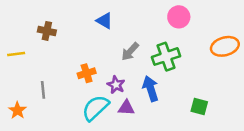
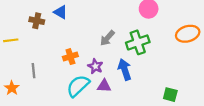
blue triangle: (104, 21) -> (61, 12), moved
green square: (199, 107) -> (170, 95), moved

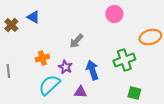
brown cross: (37, 21) -> (11, 25), turned 32
green cross: (138, 42) -> (124, 60), moved
purple triangle: (104, 86) -> (80, 92), moved

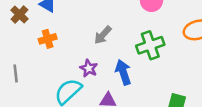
orange cross: (42, 58) -> (48, 39), moved
green cross: (124, 60) -> (150, 45), moved

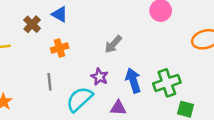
green cross: (150, 45) -> (167, 83), moved
gray line: (16, 73) -> (50, 82), moved

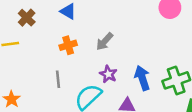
brown cross: (32, 24) -> (27, 18), moved
gray arrow: (113, 44) -> (105, 41), moved

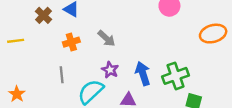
brown cross: (27, 18) -> (43, 15), moved
gray arrow: (105, 41) -> (106, 38), turned -90

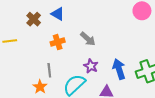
orange star: (17, 94) -> (40, 87), moved

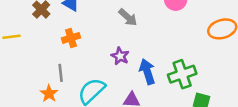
gray arrow: (88, 39) -> (128, 17), moved
purple star: (91, 66) -> (120, 56), moved

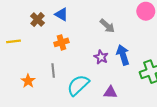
blue arrow: (147, 72) -> (123, 55), moved
orange star: (49, 94) -> (28, 81), moved

